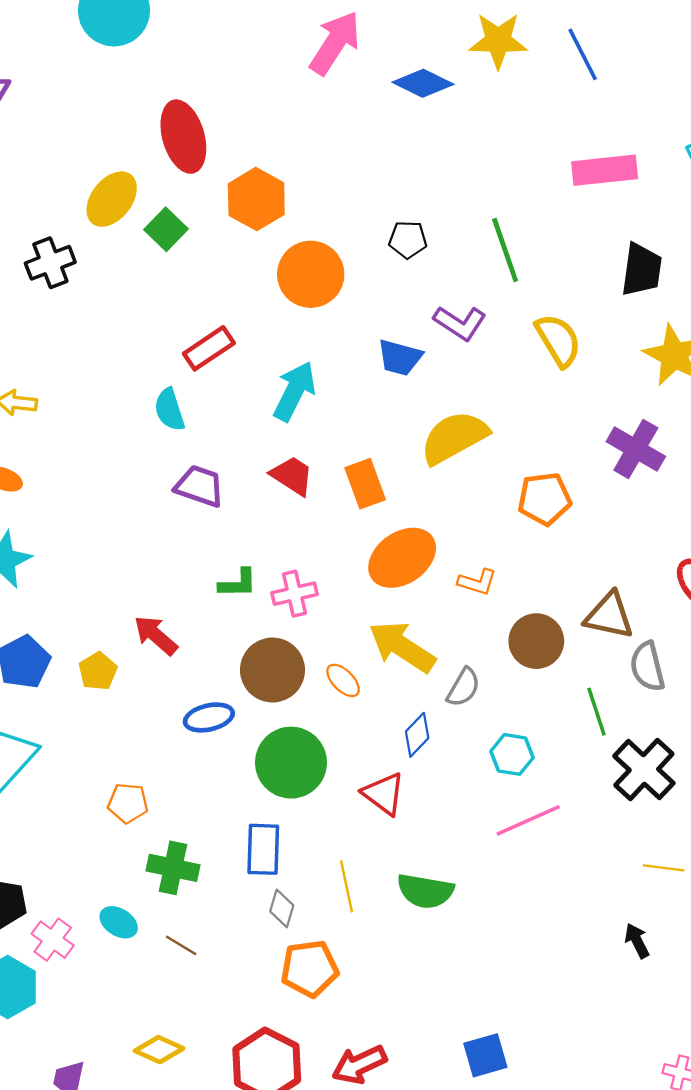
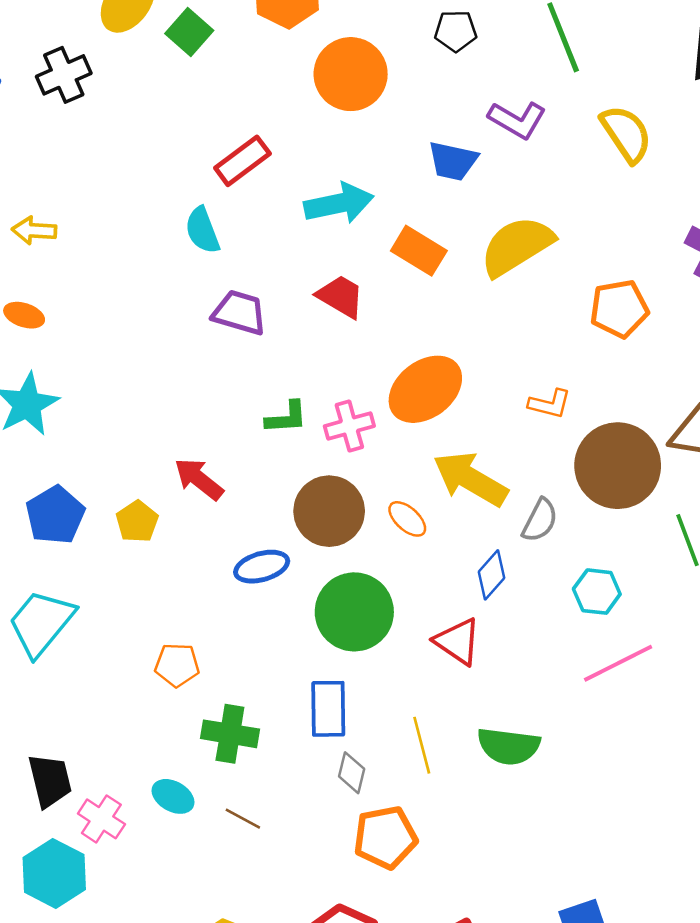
cyan arrow: (294, 391) -> (339, 203), turned 54
orange rectangle: (365, 484) -> (419, 251), moved, turned -36
orange ellipse: (402, 558) -> (425, 389), moved
brown circle: (536, 641) -> (618, 466), size x1.4

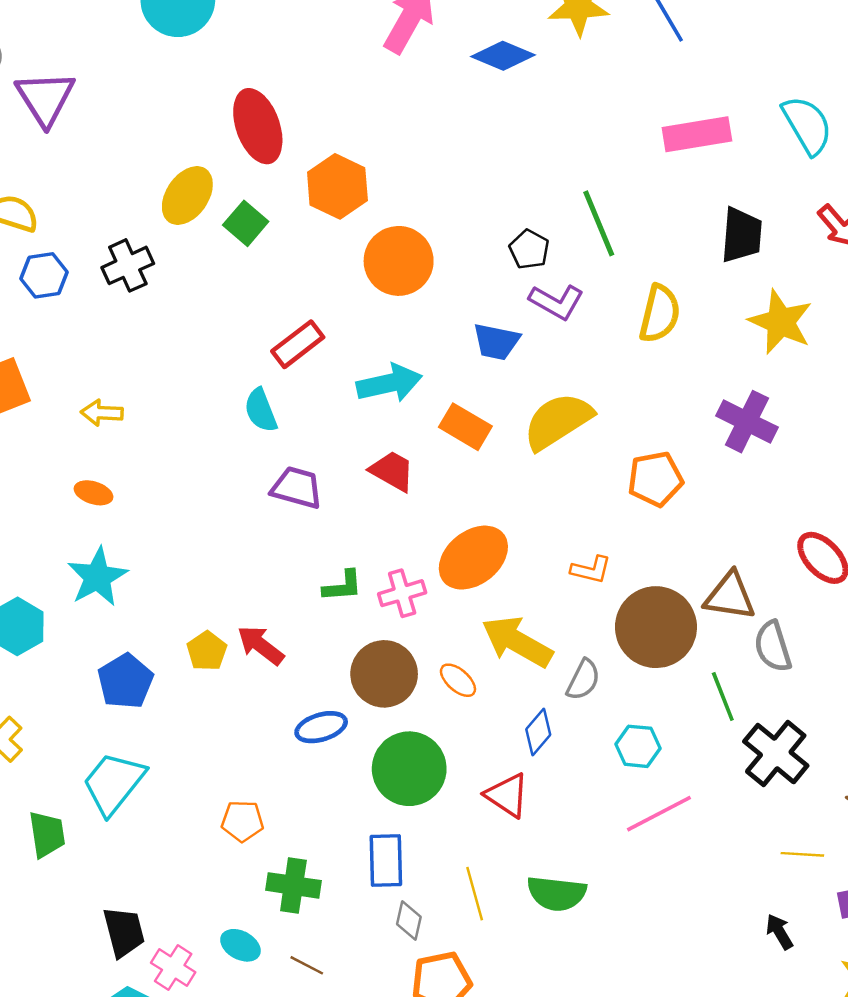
black pentagon: (456, 31) -> (529, 249), moved, turned 30
yellow semicircle: (626, 134) -> (660, 314), turned 48
yellow pentagon: (137, 521) -> (207, 651), moved

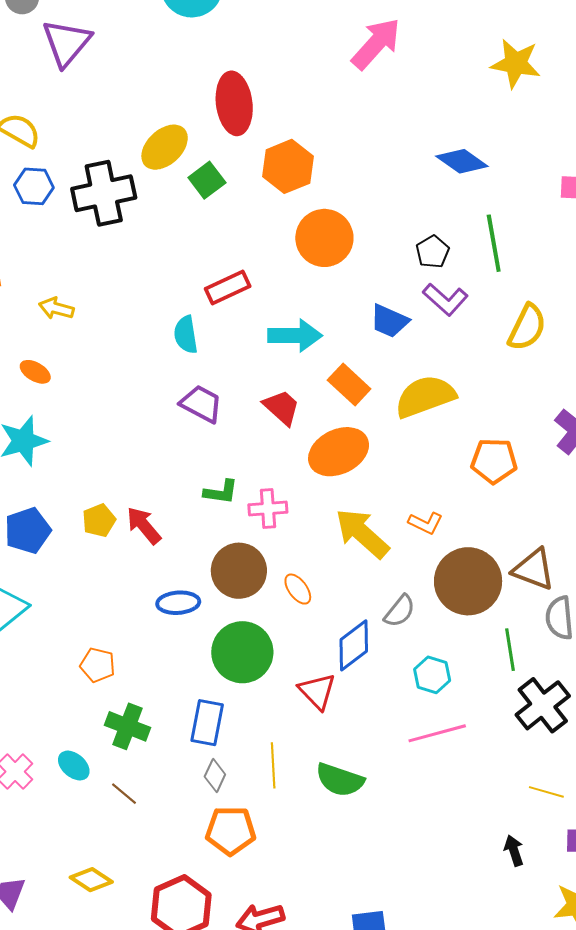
blue diamond: (503, 56) -> (462, 161), moved
black cross: (128, 265) -> (104, 193), size x1.5
orange ellipse: (473, 558) -> (339, 452), moved
yellow arrow: (517, 642) -> (362, 533), moved
blue diamond: (538, 732) -> (354, 645), size x1.4

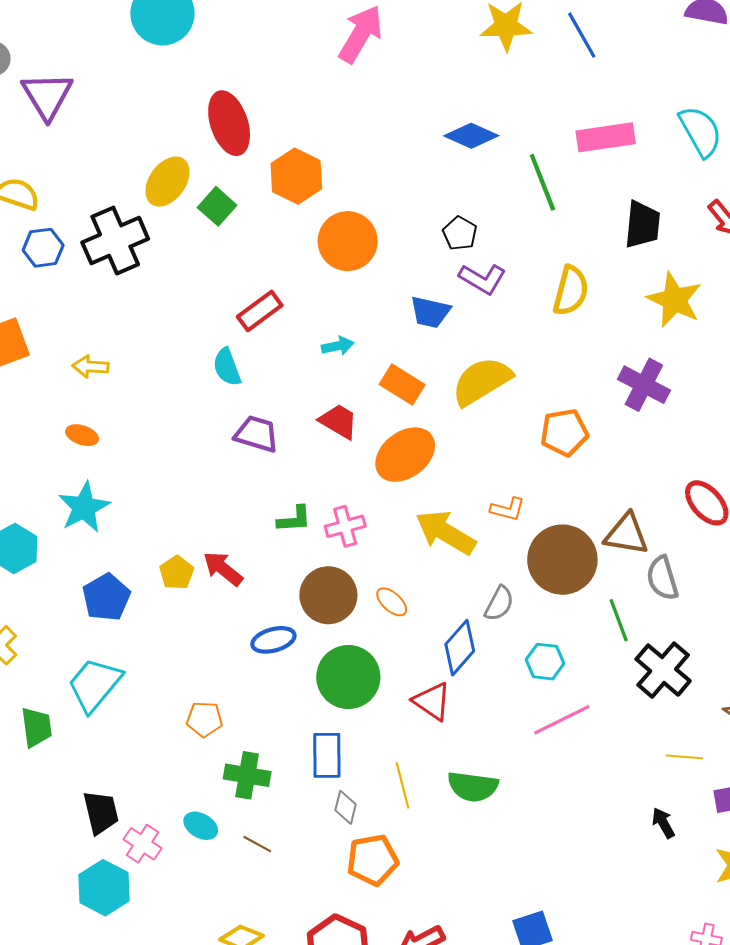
green line: (494, 243) -> (542, 182), moved
cyan arrow: (295, 336) -> (338, 346), size x0.6

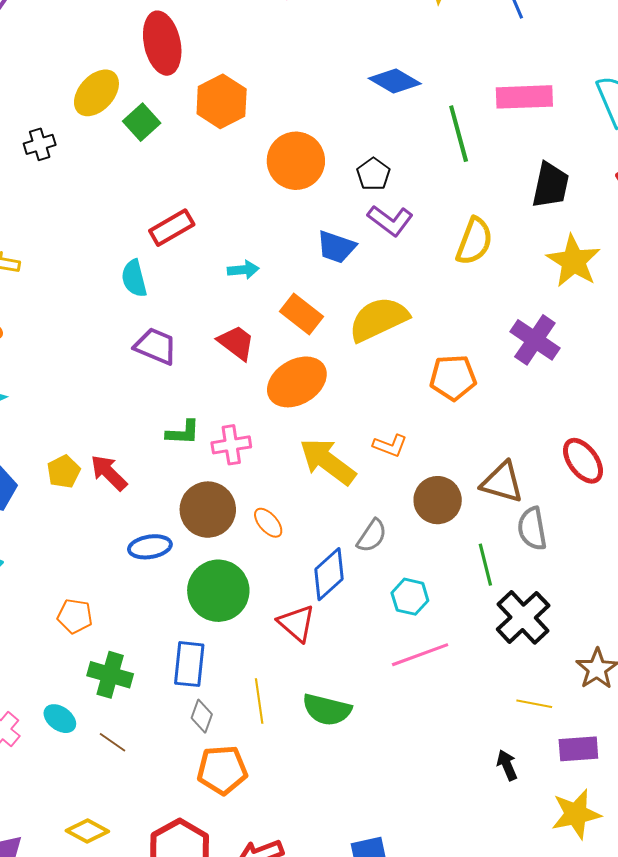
black cross: (115, 241) -> (40, 144), size x0.5
orange circle: (348, 241) -> (296, 161), moved
brown circle: (562, 560) -> (438, 500), size x0.7

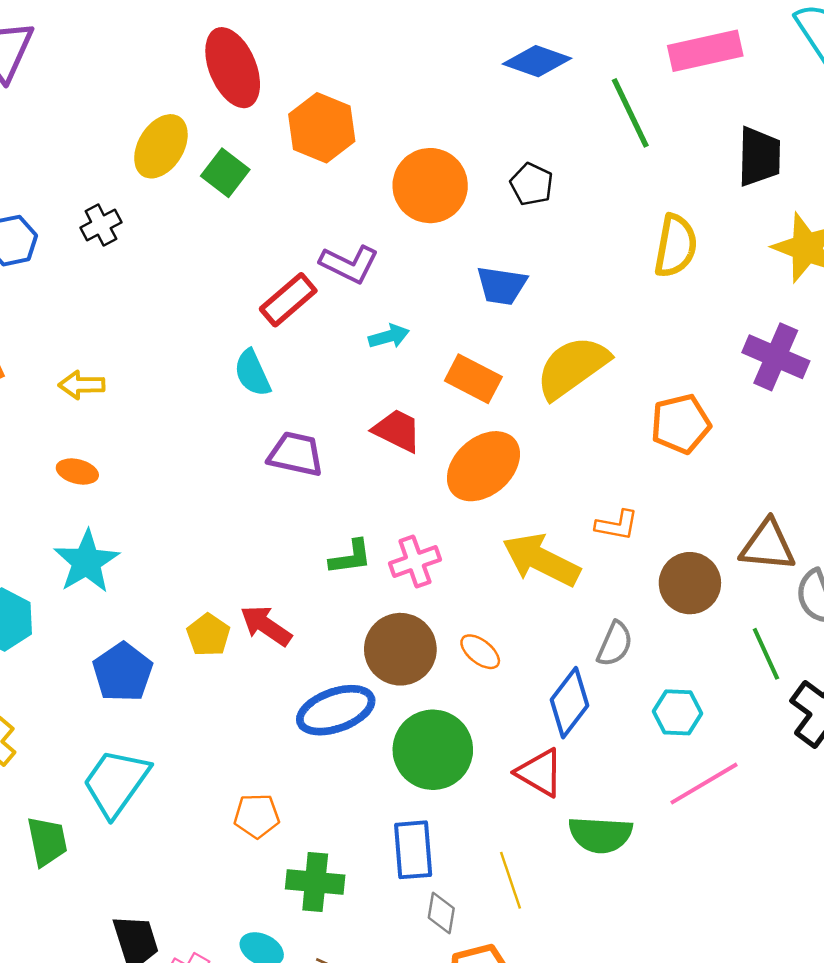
purple L-shape: (390, 220) -> (349, 264), moved
blue ellipse: (150, 547) -> (336, 710), size x1.4
green semicircle: (327, 710) -> (600, 835), moved

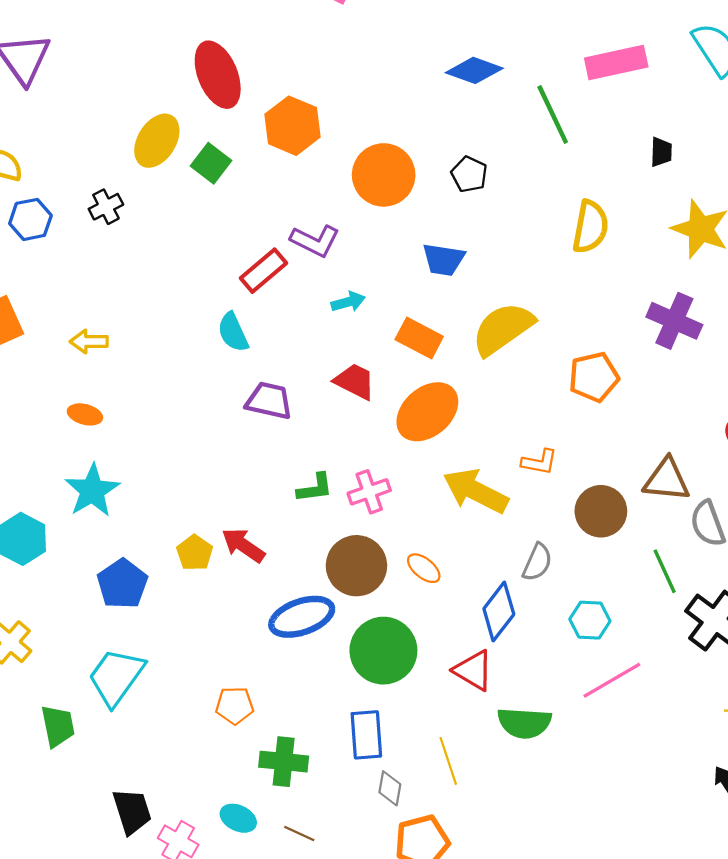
black trapezoid: (759, 157) -> (661, 152), size x0.6

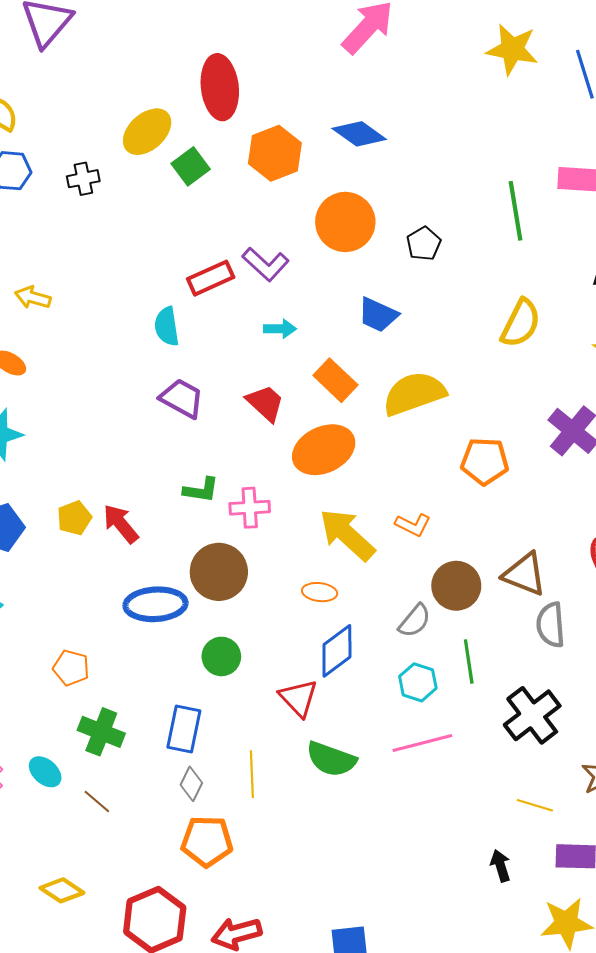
blue diamond: (474, 70) -> (359, 134), moved
gray semicircle: (537, 562) -> (415, 621), moved
orange ellipse: (424, 568) -> (320, 592), moved, turned -48
green line: (665, 571) -> (469, 661), moved
green circle: (383, 651) -> (221, 656), size x0.6

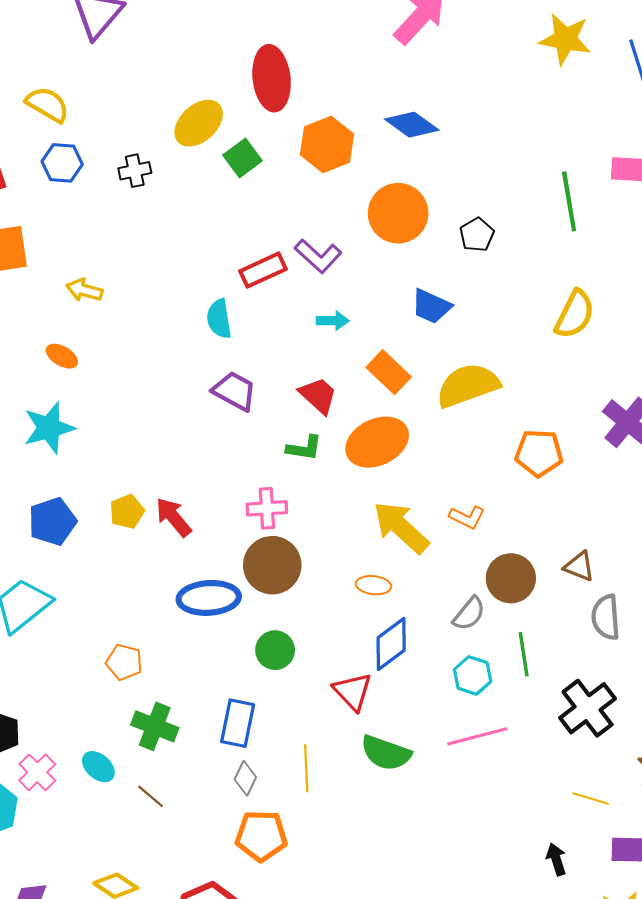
green L-shape: (201, 490) -> (304, 448), moved
pink cross: (250, 508) -> (267, 508), moved
brown triangle: (525, 574) -> (579, 566), size x0.7

